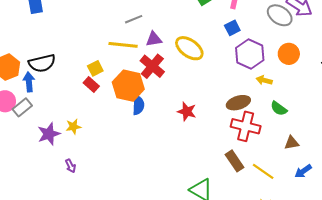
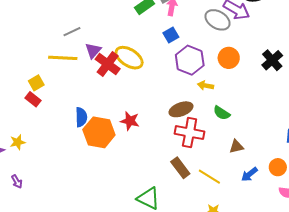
purple triangle: (154, 39) -> (93, 50), turned -36
red cross: (152, 66) -> (108, 64), moved
orange hexagon: (128, 86) -> (99, 132), moved

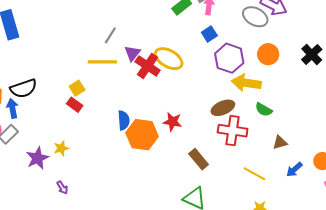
gray line: (72, 32) -> (110, 35), turned -30
yellow arrow: (206, 86) -> (246, 83), size x1.8
brown rectangle: (180, 168) -> (199, 159), moved

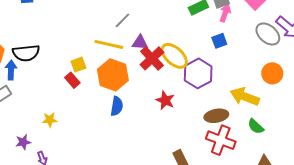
purple triangle: (132, 53) -> (140, 43), turned 42
purple hexagon: (229, 58) -> (198, 73), moved
red star: (172, 122) -> (165, 100), moved
orange hexagon: (142, 135) -> (113, 75), moved
purple star: (37, 158) -> (23, 142), moved, size x0.7

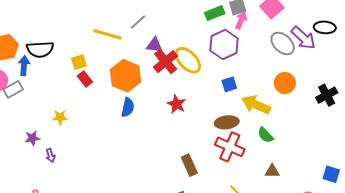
blue square: (219, 41) -> (229, 84), moved
yellow line: (109, 44) -> (107, 34), moved
yellow square: (78, 65) -> (79, 62), moved
purple hexagon: (198, 73) -> (224, 44), moved

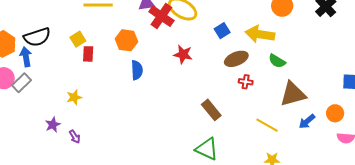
orange hexagon: (126, 76) -> (127, 40), size x0.7
red rectangle: (85, 79) -> (88, 54), turned 56
blue square: (229, 84) -> (222, 31), moved
red cross: (230, 147) -> (246, 82), size x0.5
brown triangle: (272, 171) -> (293, 94), size x1.8

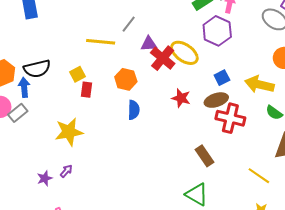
brown ellipse: (236, 59) -> (216, 100), moved
red cross: (246, 82) -> (230, 118), moved, size x2.0
yellow star: (74, 97) -> (69, 132), size x1.8
purple star: (53, 125) -> (45, 178), moved
purple arrow: (75, 137) -> (66, 171), turned -112

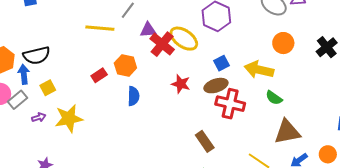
yellow square: (77, 74) -> (48, 88), moved
red rectangle: (86, 90) -> (99, 75), moved, turned 49
purple arrow: (66, 171) -> (39, 117), moved, turned 32

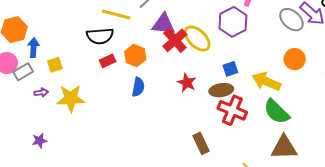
purple triangle: (148, 30) -> (163, 24), size x1.4
black semicircle: (37, 55) -> (100, 36), moved
green semicircle: (274, 98) -> (276, 112), size x1.6

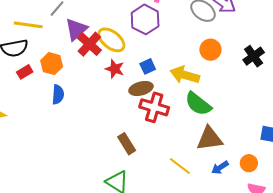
purple triangle: (163, 24) -> (76, 29), turned -40
red star: (187, 83) -> (115, 69), moved

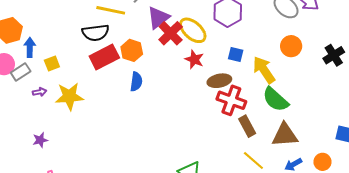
blue square: (148, 66) -> (236, 54), moved, turned 35
red rectangle: (25, 72) -> (104, 57), size x1.8
yellow arrow: (185, 75) -> (264, 70), turned 36
brown rectangle: (127, 144) -> (247, 126), moved

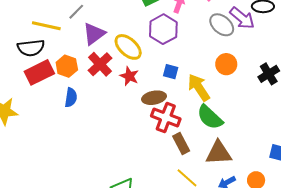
red cross: (171, 33) -> (100, 64), moved

